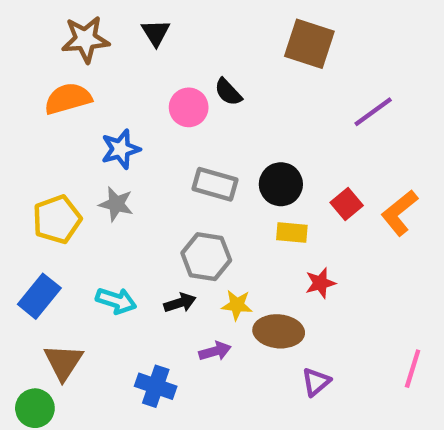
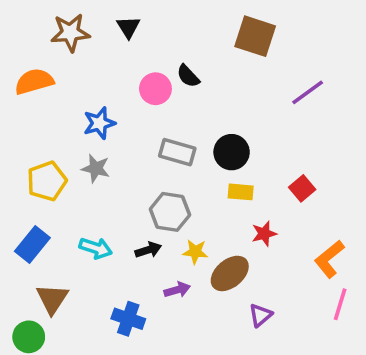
orange semicircle: (68, 99) -> (34, 81), moved
red square: (347, 204) -> (302, 188), moved
orange L-shape: (399, 213) -> (329, 259), moved
brown ellipse: (279, 331) -> (230, 273), turned -45

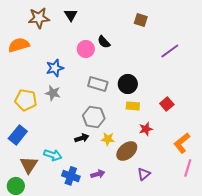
brown square: (255, 36) -> (141, 20), size x0.6
yellow pentagon: (47, 181) -> (26, 100), turned 30
cyan arrow: (96, 248) -> (53, 155), moved
purple arrow: (177, 290) -> (98, 174), moved

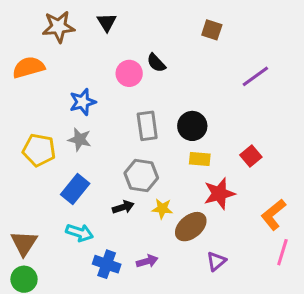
gray rectangle: (98, 84) -> (147, 126), turned 66
red star: (146, 129) -> (219, 194), size x1.5
blue rectangle: (18, 135) -> (75, 189), moved
brown triangle: (29, 165) -> (24, 243), moved

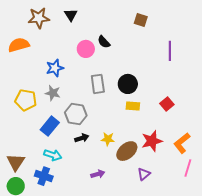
purple line: (255, 76) -> (170, 51), turned -54
gray hexagon: (141, 176) -> (76, 114), moved
red star: (219, 194) -> (152, 141), moved
blue cross: (107, 264) -> (44, 176), moved

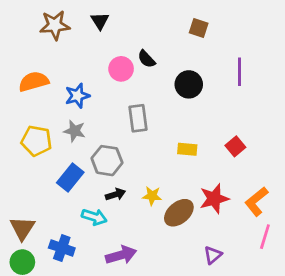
orange semicircle: (19, 45) -> (34, 82), moved
black circle: (128, 84) -> (189, 84), moved
cyan arrow: (53, 155) -> (94, 217), moved
purple arrow: (98, 174) -> (121, 255), moved, size x1.5
purple triangle: (144, 174) -> (213, 255), moved

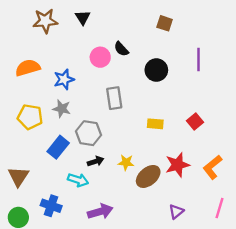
brown triangle: (22, 228) -> (18, 176), moved
pink line: (265, 237) -> (220, 208), moved

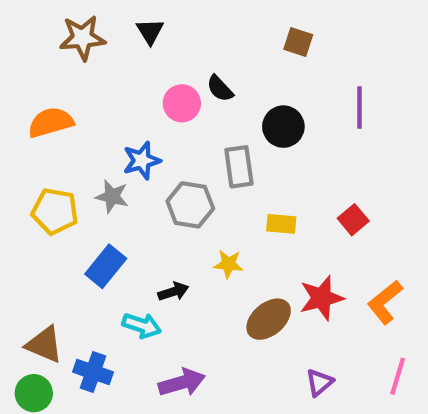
blue star: (64, 79) -> (142, 160), moved
gray rectangle: (114, 98) -> (239, 167), moved
gray hexagon: (89, 133) -> (190, 205), moved
yellow star: (126, 162) -> (228, 264), moved
brown triangle: (18, 176) -> (44, 344), moved, turned -40

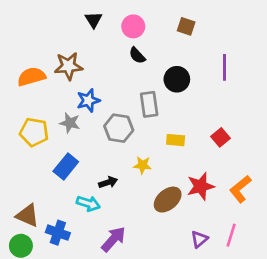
brown star: (82, 38) -> (68, 66), moved
pink circle: (182, 103) -> (133, 26), moved
pink line: (398, 376) -> (231, 235), moved
purple arrow: (182, 383) -> (113, 239), turned -32

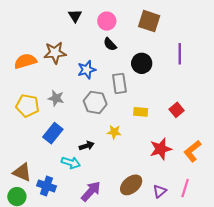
brown square: (186, 26) -> (149, 21), size x1.5
blue star: (88, 100) -> (87, 70), moved
brown ellipse: (168, 200) -> (131, 185), moved

